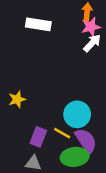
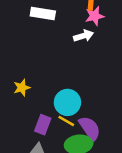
white arrow: (92, 43) -> (84, 36), moved, turned 30
cyan circle: (77, 114) -> (67, 102), moved

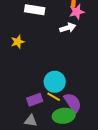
yellow star: (22, 88) -> (18, 42), moved
purple rectangle: (43, 125) -> (35, 100), turned 49

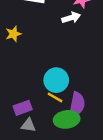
purple rectangle: (35, 100) -> (23, 108), moved
purple semicircle: (73, 103) -> (77, 104), turned 45

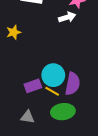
purple semicircle: (77, 104) -> (73, 84), moved
purple rectangle: (23, 108) -> (33, 86), moved

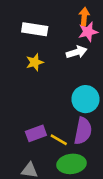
yellow star: (14, 32) -> (35, 62), moved
cyan circle: (53, 75) -> (85, 99), moved

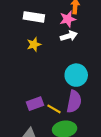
pink star: (88, 32) -> (68, 19), moved

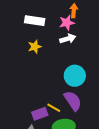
purple semicircle: (74, 102) -> (73, 101), turned -45
purple rectangle: (35, 104) -> (40, 114), moved

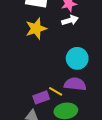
yellow star: (35, 47) -> (36, 29), size x1.5
purple semicircle: (73, 101) -> (75, 84), turned -50

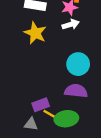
yellow star: (36, 29) -> (35, 33), turned -30
yellow line: (56, 91) -> (50, 114), moved

